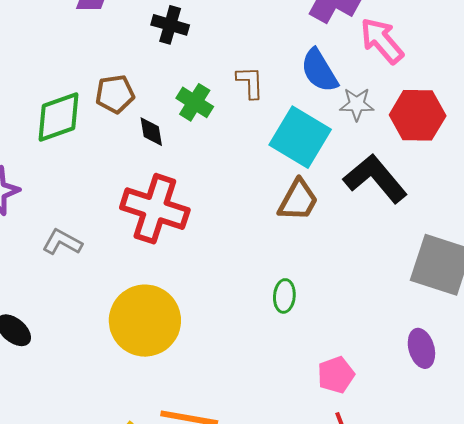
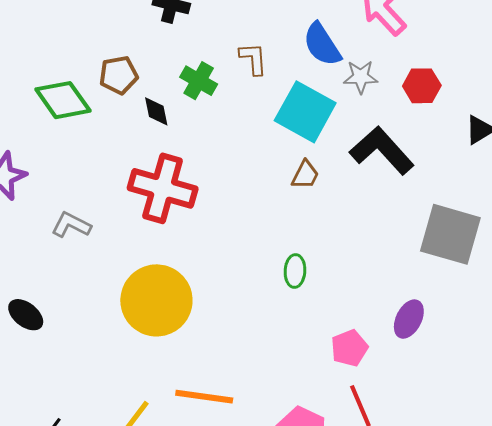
red hexagon: (418, 115) -> (422, 86), size x0.7
green diamond: (58, 117) -> (63, 100), turned 76
brown trapezoid: (298, 200) -> (305, 175), size x0.7
purple ellipse: (421, 348) -> (409, 319), moved, turned 45

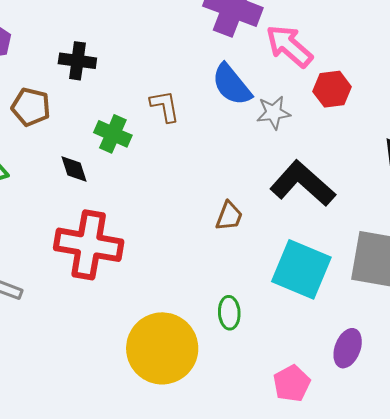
brown pentagon: (119, 75) -> (31, 107), moved, turned 30
red hexagon: (422, 86) -> (332, 89), moved
cyan square: (305, 112) -> (301, 269), moved
yellow circle: (156, 300) -> (162, 348), moved

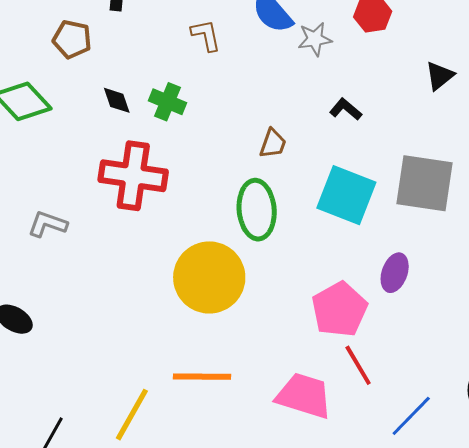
green cross: (113, 134) -> (167, 102), moved
black L-shape: (303, 184) -> (346, 109), size x0.5
green ellipse: (229, 313) -> (257, 210), moved, size x1.8
pink pentagon: (292, 383) -> (339, 309), size x1.5

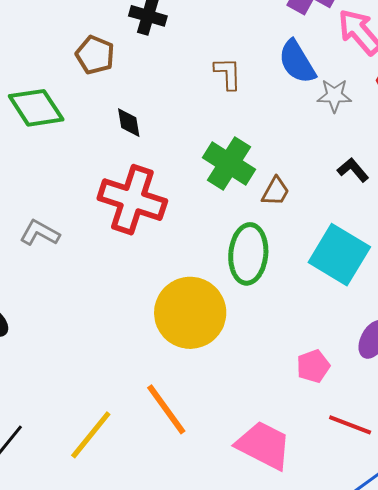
green cross: (167, 102) -> (229, 164), moved, size x1.4
pink pentagon: (339, 309) -> (313, 366), size x0.6
red line: (358, 365) -> (350, 425), moved, turned -48
orange line: (202, 377) -> (166, 409), turned 44

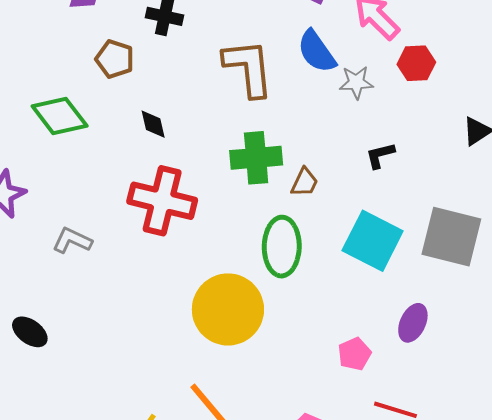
brown L-shape: (228, 73) -> (248, 68), size x1.8
green cross: (229, 164) -> (256, 158), turned -33
black L-shape: (353, 170) -> (380, 155), turned -60

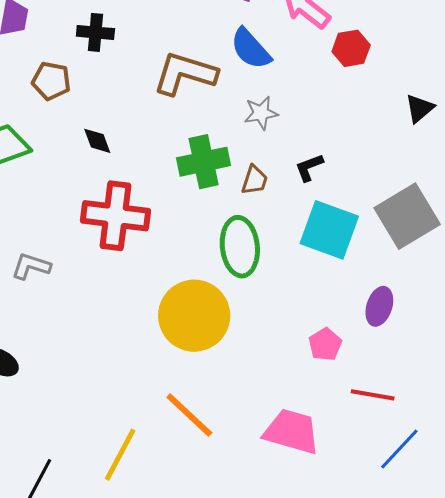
brown L-shape: (248, 68) -> (185, 74), turned -60
gray star: (356, 82) -> (261, 113), moved
black L-shape: (380, 155) -> (309, 167), moved
gray square: (451, 237) -> (407, 216), turned -38

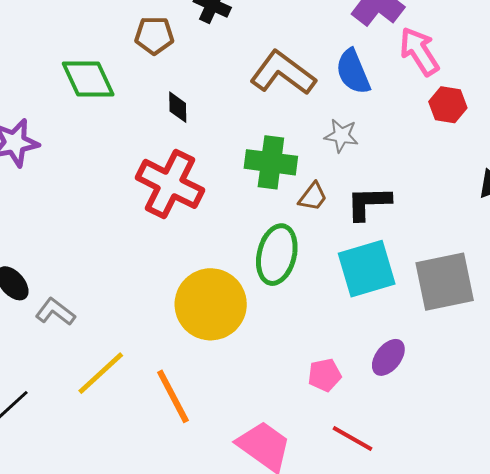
brown pentagon: (51, 81) -> (154, 35), turned -30
black L-shape: (309, 167) -> (369, 203), size x1.5
cyan square: (329, 230) -> (367, 269), turned 34
gray L-shape: (31, 266) -> (55, 312), moved
yellow line: (120, 455) -> (101, 373), moved

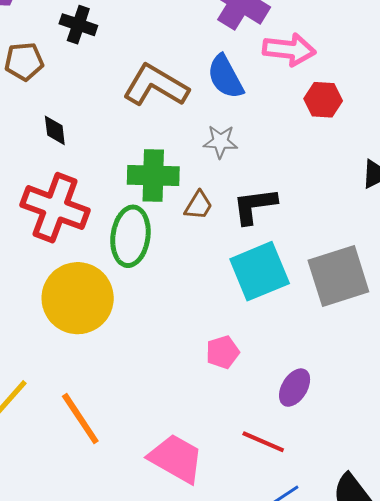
pink arrow: (419, 51) -> (289, 50), turned 135
green ellipse: (277, 255) -> (130, 236), moved
yellow circle: (211, 304) -> (78, 298), moved
purple ellipse: (388, 357) -> (295, 388), moved
pink pentagon: (325, 375) -> (223, 352), moved

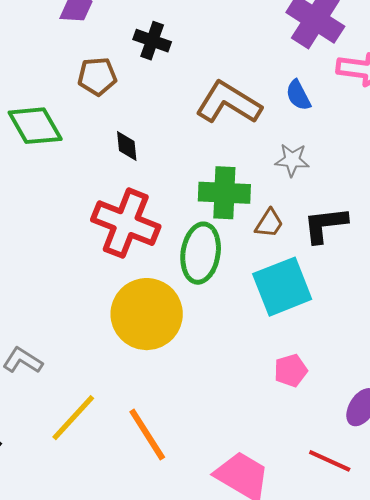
blue semicircle: (225, 77) -> (298, 95), size x0.7
cyan square: (260, 271) -> (282, 287), moved

